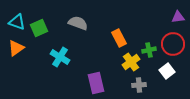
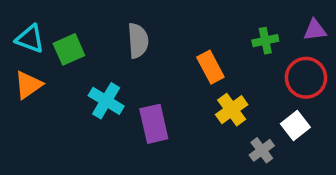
gray semicircle: (78, 23) -> (138, 41), turned 66
green cross: (149, 50) -> (265, 41), moved
purple rectangle: (96, 83) -> (154, 124), moved
gray cross: (139, 85) -> (262, 150), moved, turned -32

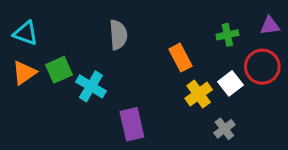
green square: (69, 49) -> (59, 70), moved
purple rectangle: (154, 124) -> (132, 124), moved
white square: (295, 126) -> (230, 83), moved

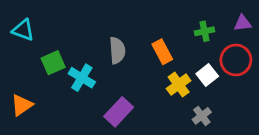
gray semicircle: (118, 35) -> (117, 50), moved
orange triangle: (24, 73) -> (22, 105), moved
purple rectangle: (132, 124) -> (119, 112), turned 56

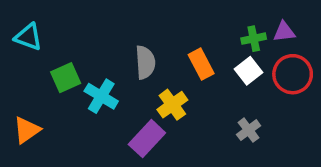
purple triangle: (243, 23) -> (284, 32), moved
white square: (207, 75) -> (249, 71), moved
yellow cross: (179, 85) -> (172, 105), moved
gray cross: (202, 116) -> (249, 130), moved

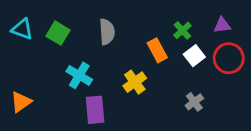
green cross: (254, 39) -> (182, 30), moved, turned -30
gray semicircle: (145, 62) -> (107, 32), moved
green square: (66, 78) -> (58, 33), moved, turned -35
purple rectangle: (147, 139) -> (95, 110), moved, turned -48

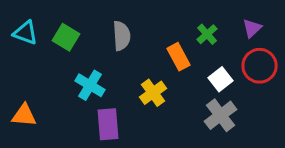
purple triangle: (222, 25) -> (252, 28), turned -36
white square: (194, 56) -> (221, 79), moved
orange triangle: (21, 102) -> (24, 115), turned 40
gray cross: (194, 102) -> (221, 115), size x1.5

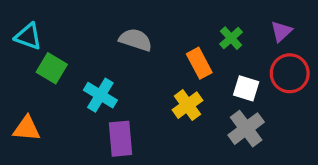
gray semicircle: (121, 36) -> (136, 40), turned -68
green square: (66, 37) -> (52, 68), moved
white square: (221, 79) -> (246, 88), turned -35
yellow cross: (153, 93) -> (187, 105), moved

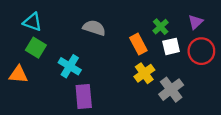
cyan triangle: (28, 36) -> (32, 22), moved
white square: (246, 88) -> (171, 46), moved, turned -30
yellow cross: (187, 105) -> (144, 73), moved
orange triangle: (27, 129) -> (18, 74), moved

